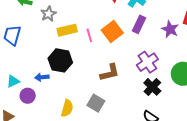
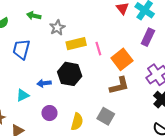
orange square: (112, 31) -> (122, 59), moved
blue arrow: (42, 77) -> (44, 83), moved
purple circle: (28, 96) -> (49, 113), moved

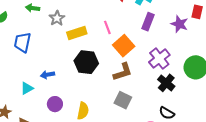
pink line: (98, 49) -> (107, 27), moved
black hexagon: (70, 74) -> (86, 62), moved
gray square: (106, 116) -> (123, 100), moved

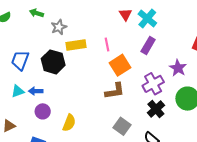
purple star: (179, 24) -> (178, 68), moved
blue trapezoid: (23, 42) -> (20, 60), moved
black hexagon: (86, 62) -> (53, 62), moved
blue arrow: (47, 75) -> (36, 91), moved
gray square: (123, 100) -> (122, 126), moved

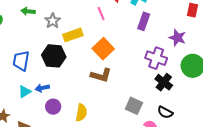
pink line: (107, 45) -> (101, 14), moved
orange square: (120, 65) -> (103, 49), moved
purple cross: (153, 84) -> (156, 58), turned -30
brown L-shape: (115, 91) -> (101, 75), moved, turned 35

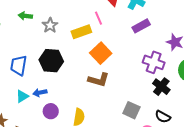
purple rectangle: (144, 21) -> (141, 26), turned 42
yellow rectangle: (73, 35) -> (81, 32), moved

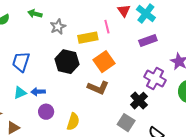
black hexagon: (51, 61) -> (67, 62), moved
black cross: (161, 87) -> (139, 101), moved

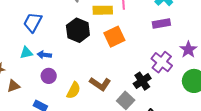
brown L-shape: (98, 88) -> (100, 84), moved

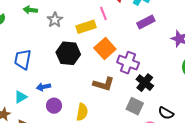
cyan triangle: (26, 53) -> (21, 97), moved
purple cross: (162, 62) -> (128, 63), moved
brown L-shape: (100, 84) -> (104, 84), moved

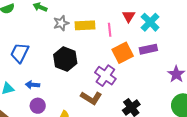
yellow rectangle: (86, 27) -> (85, 25), moved
orange square: (105, 48) -> (123, 53), moved
purple cross: (128, 63) -> (105, 76), moved

